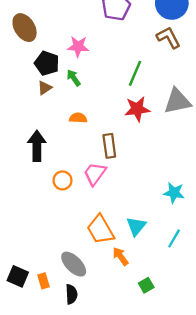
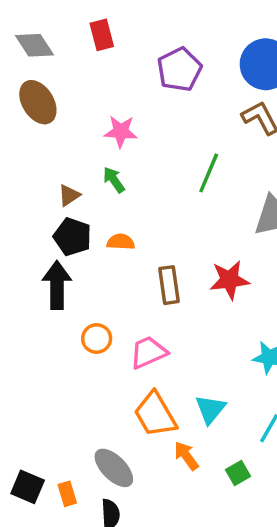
black pentagon: (47, 63) -> (72, 237), moved
red star: (137, 109) -> (229, 280), moved
pink trapezoid: (95, 174) -> (148, 352), moved, turned 30
green square: (146, 285) -> (238, 473), moved

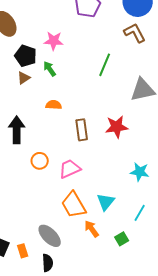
black pentagon: (72, 237) -> (26, 56), moved

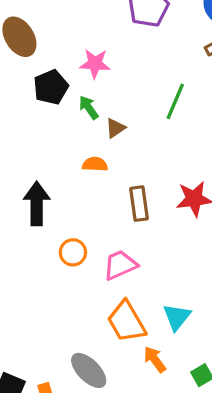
black pentagon: (26, 56) -> (51, 87), turned 30
brown triangle: (24, 78) -> (115, 128), moved

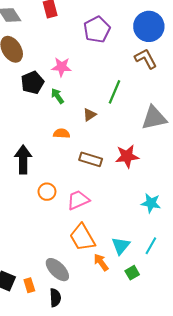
brown triangle: (115, 128) -> (90, 115), moved
brown rectangle: (139, 204) -> (91, 159), turned -65
cyan triangle: (177, 317) -> (121, 246), moved

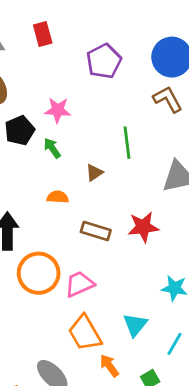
green line: (115, 92) -> (127, 143), turned -30
orange circle: (47, 192) -> (39, 273), size x1.8
cyan triangle: (121, 246) -> (135, 325), moved

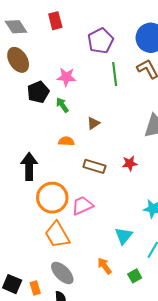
green line: (127, 143) -> (115, 74), moved
red star: (143, 227) -> (130, 163), size x0.7
orange trapezoid: (85, 333) -> (57, 235), moved

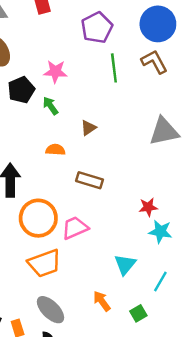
red star: (130, 163) -> (148, 207), moved
orange trapezoid: (57, 235) -> (44, 263), turned -80

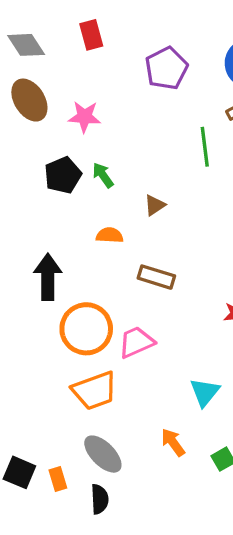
green line: (114, 68) -> (205, 147), moved
pink star: (55, 72) -> (85, 117), moved
black pentagon: (21, 90) -> (63, 175), moved

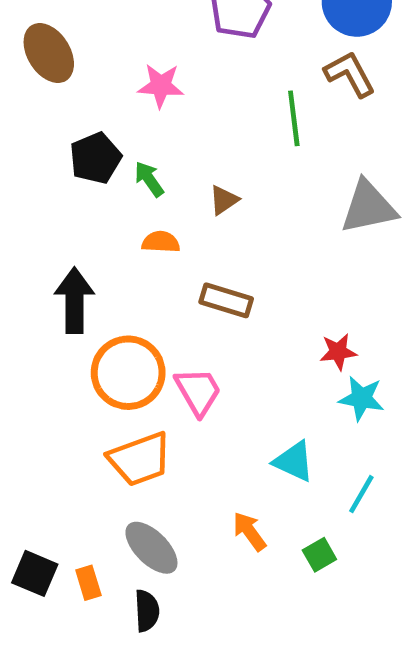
pink star: (85, 117) -> (161, 86), moved
green arrow: (103, 175) -> (149, 179), moved
pink trapezoid: (136, 342) -> (198, 391), turned 84
cyan triangle: (205, 392) -> (294, 461), turned -44

